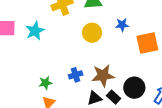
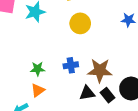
yellow circle: (92, 33) -> (80, 23), moved

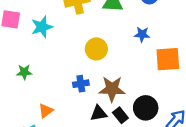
yellow circle: (80, 23) -> (96, 49), moved
green star: (38, 69) -> (24, 72), moved

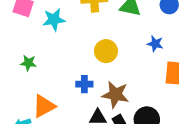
orange triangle: (46, 111) -> (44, 106), size x1.5

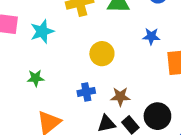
green star: (28, 63) -> (36, 78), moved
brown star: (115, 95) -> (120, 97), size x0.7

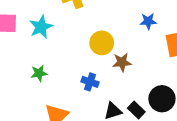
blue cross: (86, 92) -> (90, 82), turned 35
brown star: (120, 97) -> (122, 62), moved

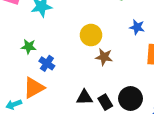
blue cross: (90, 82) -> (47, 63), moved

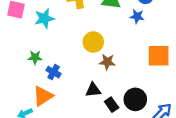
blue star: (137, 27) -> (137, 16), moved
black triangle: (84, 97) -> (93, 90), moved

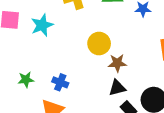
green star: (35, 57) -> (26, 80), moved
black triangle: (93, 90) -> (117, 88), moved

